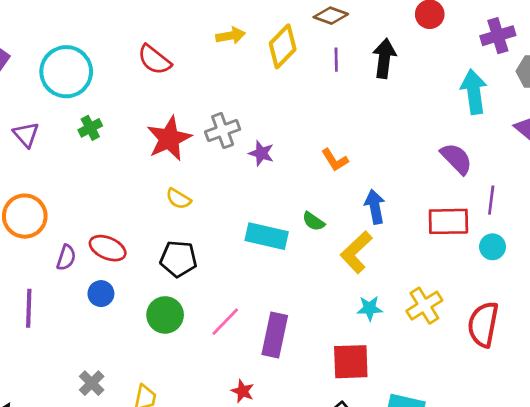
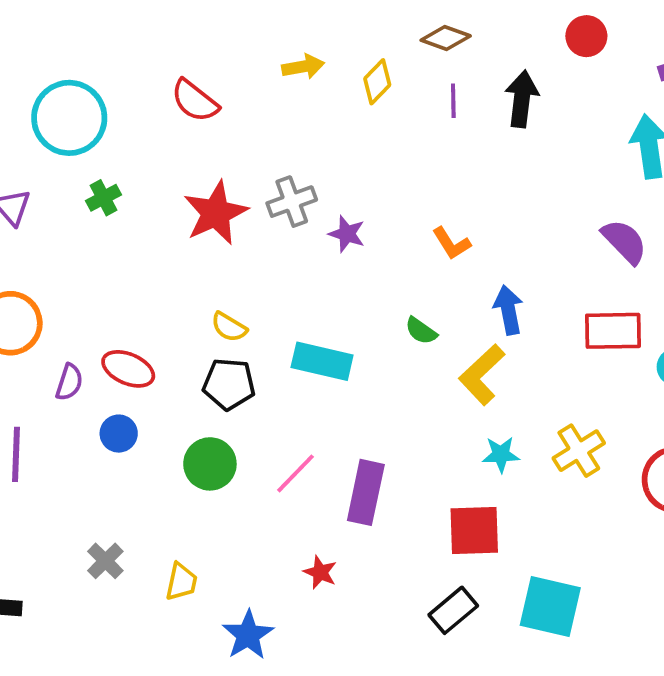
yellow diamond: (283, 46) -> (377, 82), size x0.7
yellow semicircle: (178, 199) -> (229, 327), moved
cyan rectangle: (267, 236) -> (322, 361), moved

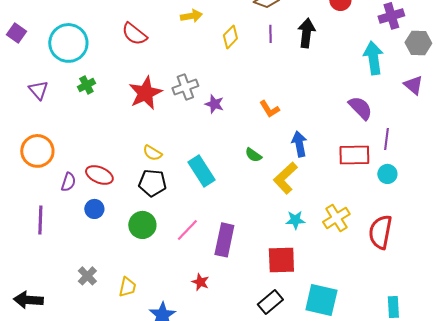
yellow diamond: (377, 82) -> (230, 37), moved
cyan rectangle: (322, 361) -> (201, 171), turned 44

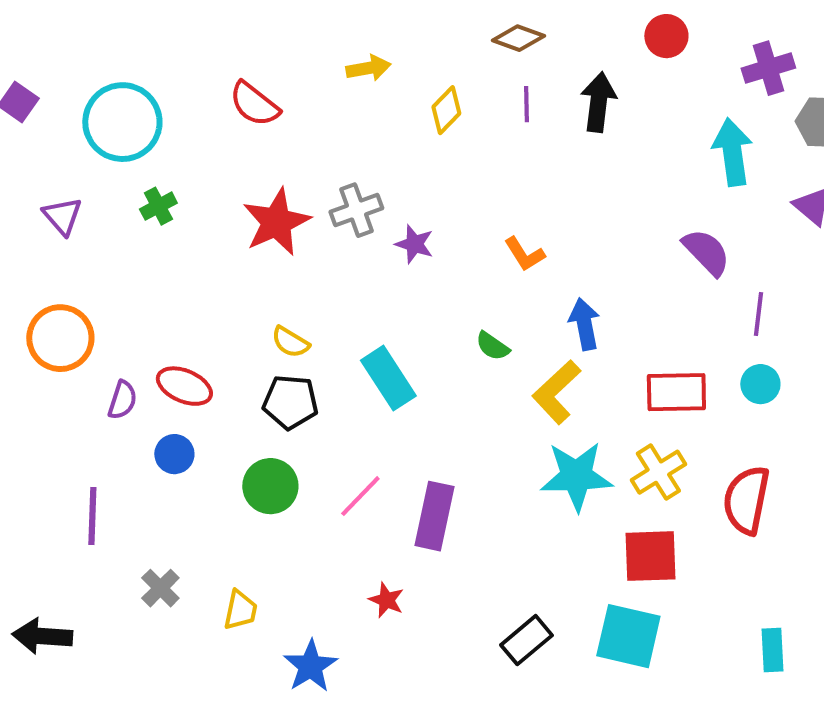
red rectangle: (354, 155) -> (676, 392), moved
purple line: (40, 220) -> (92, 516), moved
cyan star: (295, 220) -> (576, 476), size x1.8
red square: (281, 260) -> (650, 556), moved

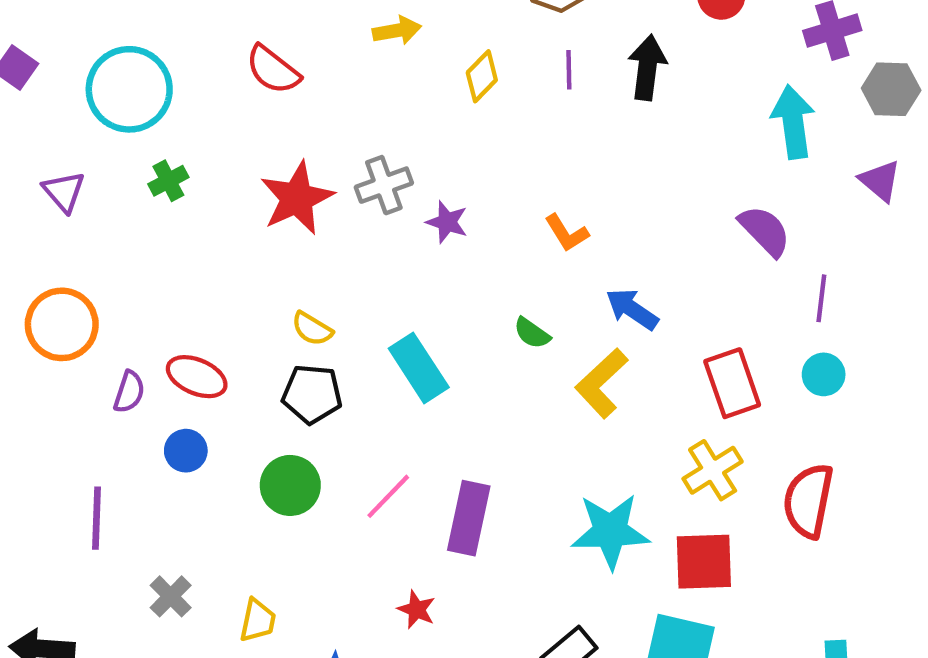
blue arrow: (584, 324) -> (632, 309), turned -45
red rectangle: (676, 392) -> (732, 383), turned 72
cyan star: (576, 476) -> (610, 531), moved

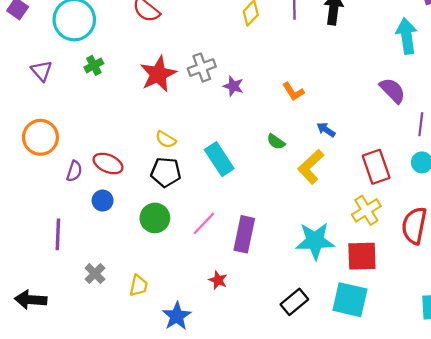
blue arrow: (632, 309) -> (326, 130), size x0.7

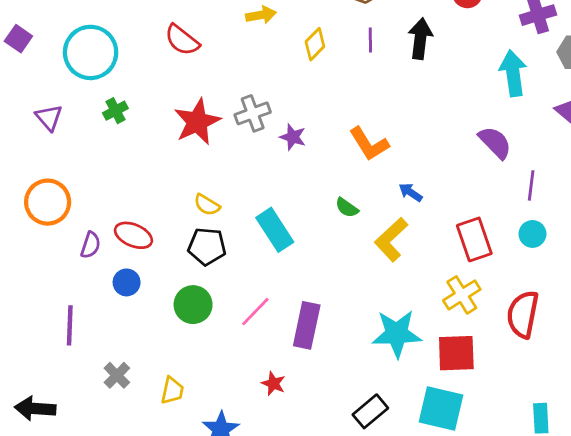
orange L-shape: (293, 92) -> (369, 144), size x1.4

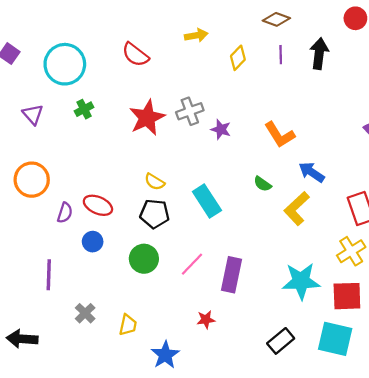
blue arrow: (411, 192) -> (312, 172), size x1.4
red star: (273, 384) -> (206, 320), turned -30

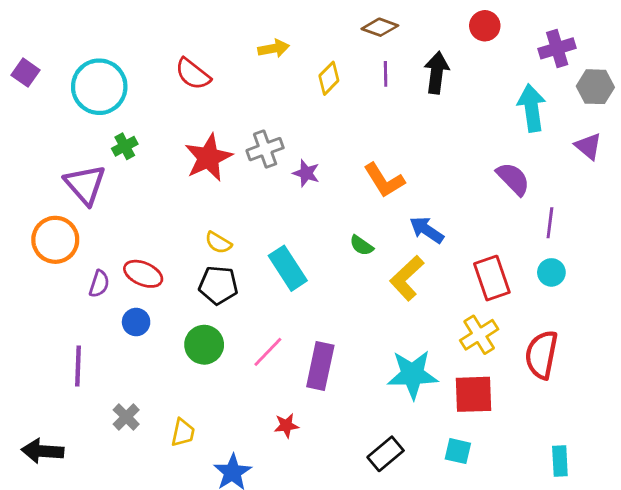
purple triangle: (33, 114) -> (85, 185), moved, size x1.5
cyan square: (335, 339) -> (458, 451), size x0.6

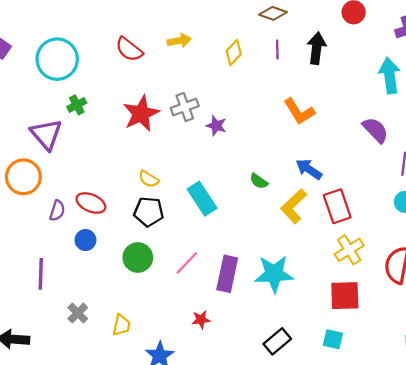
yellow arrow: (274, 48) -> (179, 41), moved
orange L-shape: (384, 180) -> (299, 111), moved
red rectangle: (492, 278) -> (337, 206), moved
cyan star: (412, 374) -> (274, 274), moved

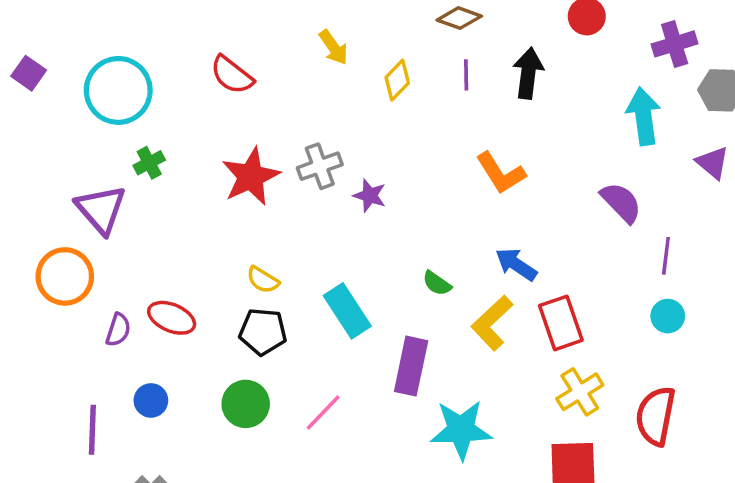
yellow arrow: (179, 41) -> (334, 47), moved, turned 65
blue circle: (85, 240) -> (151, 400), moved
purple rectangle: (227, 274) -> (411, 366), moved

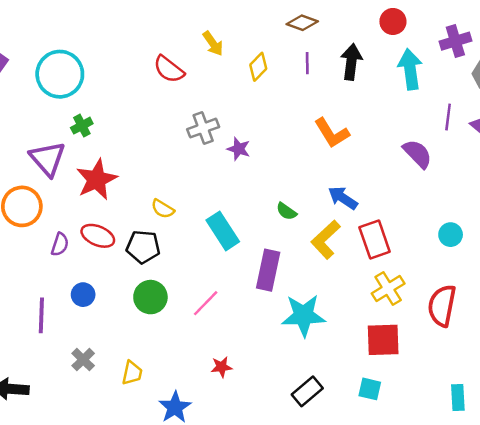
red semicircle: (232, 75) -> (169, 69), moved
cyan arrow: (644, 116) -> (410, 69), moved
red star: (251, 177) -> (97, 179), moved
purple line: (666, 256) -> (448, 117), moved
black pentagon: (263, 332) -> (143, 247), moved

